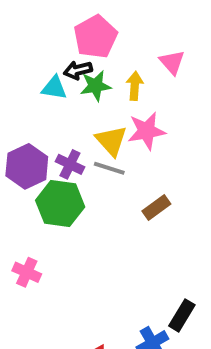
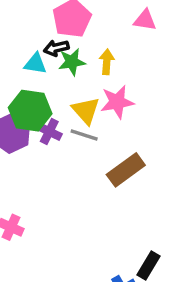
pink triangle: (172, 62) -> (145, 20), moved, turned -40
green hexagon: (60, 204) -> (30, 111), moved
brown rectangle: (156, 208) -> (126, 170), size x1.5

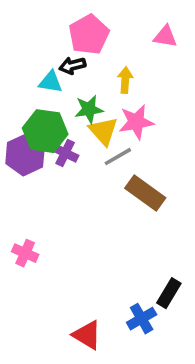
green star: (72, 62) -> (89, 109), moved
gray line: (84, 135) -> (118, 157), moved, turned -48
brown rectangle: (126, 170) -> (145, 193), turned 72

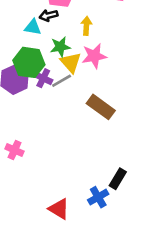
gray line: (118, 157) -> (62, 81), moved

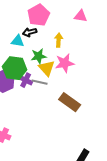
gray line: (62, 81) -> (40, 82), turned 42

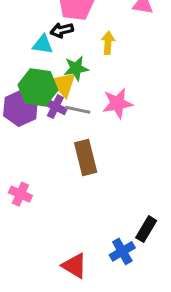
pink star: (65, 63) -> (117, 103), moved
yellow triangle: (47, 68) -> (63, 84), moved
brown rectangle: (70, 102) -> (86, 157), moved, turned 40

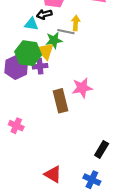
pink star: (117, 103) -> (82, 88), moved
purple cross: (55, 107) -> (40, 66), turned -32
gray line: (78, 110) -> (66, 32), moved
blue cross: (122, 251) -> (92, 180), moved, turned -35

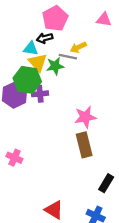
yellow arrow: (76, 23) -> (78, 47), turned -120
yellow triangle: (45, 51) -> (38, 62), moved
brown rectangle: (61, 101) -> (84, 145), moved

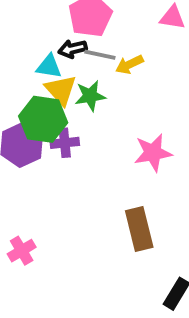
gray line: (68, 57) -> (100, 55), moved
pink star: (85, 117) -> (153, 153), moved
pink cross: (14, 158) -> (22, 251), turned 35

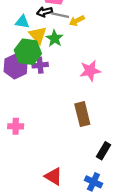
cyan triangle: (49, 66) -> (22, 22), moved
green star: (90, 96) -> (55, 38), turned -30
pink cross: (22, 251) -> (16, 126), turned 32

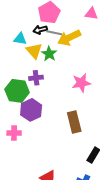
yellow arrow: (77, 21) -> (69, 38), size x1.6
green hexagon: (28, 52) -> (17, 91), moved
purple hexagon: (16, 66) -> (31, 110), moved

